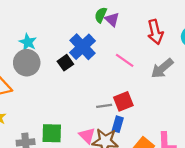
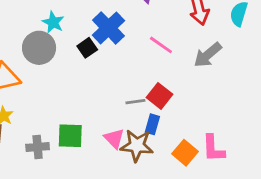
cyan star: (28, 42) -> (53, 22), moved
red square: (123, 101) -> (159, 96), turned -30

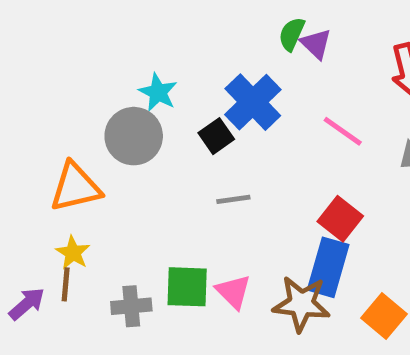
gray line: (135, 102) -> (233, 199), moved
blue rectangle: (152, 124) -> (328, 267), size x1.6
pink triangle: (114, 138) -> (233, 292), moved

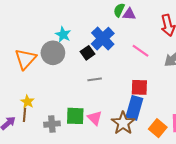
purple triangle: (316, 44) -> (129, 14), turned -40
orange triangle: (75, 187) -> (25, 59), moved, turned -35
red square: (340, 219) -> (139, 87), turned -36
brown star: (301, 304) -> (123, 123), turned 30

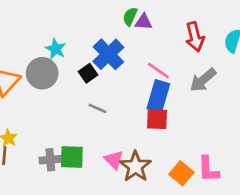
gray line: (95, 79) -> (98, 108), turned 32
blue rectangle: (134, 108) -> (158, 96), moved
pink triangle: (95, 118) -> (114, 160), moved
gray cross: (52, 124) -> (50, 160), moved

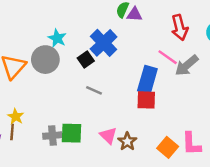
pink line: (158, 71) -> (168, 57), moved
brown star: (135, 166) -> (127, 141), size x0.7

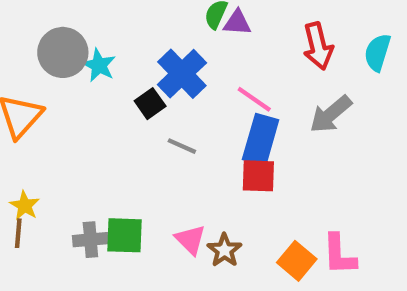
pink line: (168, 57) -> (254, 99), moved
gray circle: (45, 60) -> (63, 52), moved
gray line: (94, 90) -> (182, 146), moved

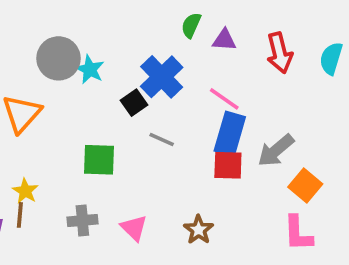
purple triangle: (237, 23) -> (224, 40), moved
gray arrow: (331, 114) -> (276, 150), moved
green square: (124, 235) -> (99, 160), moved
pink triangle: (190, 240) -> (134, 228), moved
orange square: (297, 261) -> (305, 185), moved

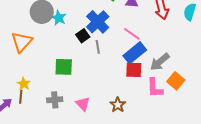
blue rectangle: (230, 134) -> (135, 53), turned 35
gray line: (162, 139) -> (98, 47), moved, turned 56
pink L-shape: (298, 233) -> (155, 88), moved

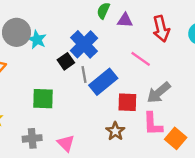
pink line: (132, 34) -> (141, 59), moved
blue rectangle: (135, 53) -> (103, 82), moved
orange square: (176, 81) -> (176, 138), moved
brown star: (118, 105) -> (115, 131), moved

